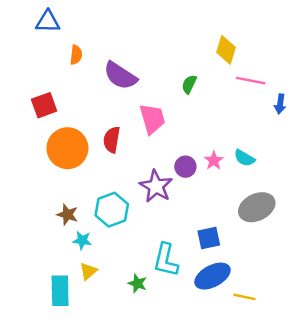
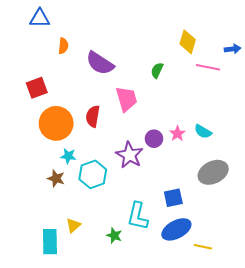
blue arrow: (280, 104) -> (232, 49), moved, turned -105
cyan star: (82, 240) -> (68, 156), moved

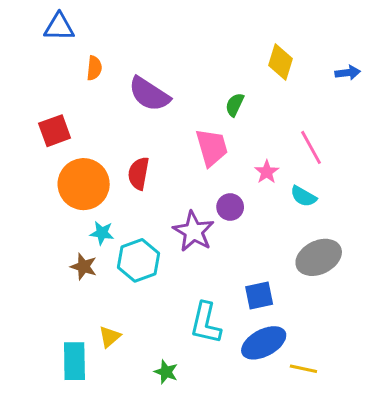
pink line: (208, 67) -> (311, 147), moved, turned 50
pink trapezoid: (126, 99) -> (212, 147), moved
pink star: (177, 134) -> (267, 172), moved
green star: (114, 236) -> (166, 372), moved

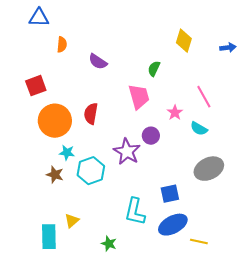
purple semicircle: (149, 94) -> (98, 62), size x0.7

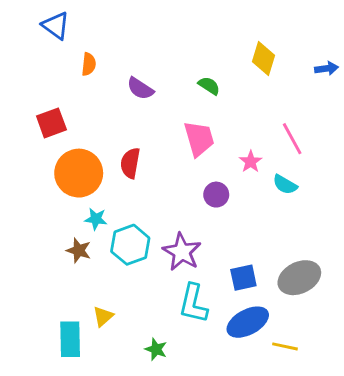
blue triangle: (39, 18) -> (56, 26), turned 35
green semicircle: (154, 69) -> (209, 86), moved, turned 98
purple star: (127, 152) -> (182, 252), moved
gray ellipse: (209, 169) -> (299, 278), moved

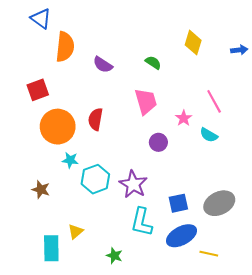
orange semicircle: (89, 64) -> (65, 47), size x1.8
brown star: (79, 250) -> (41, 190), moved

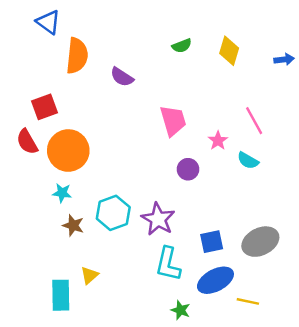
green semicircle: (153, 63) -> (182, 46), moved, turned 126
red semicircle: (95, 119) -> (27, 142), moved, turned -40
cyan star: (70, 160) -> (62, 193), moved
brown star: (41, 190) -> (73, 225), moved
green star: (114, 256) -> (181, 310), moved

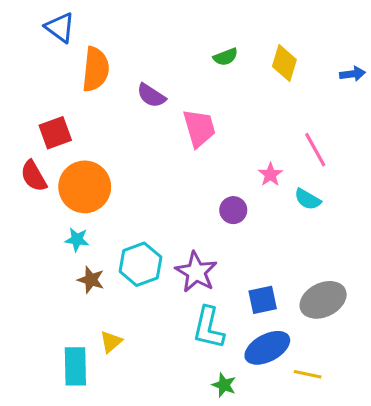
pink trapezoid: (173, 121) -> (199, 128), moved

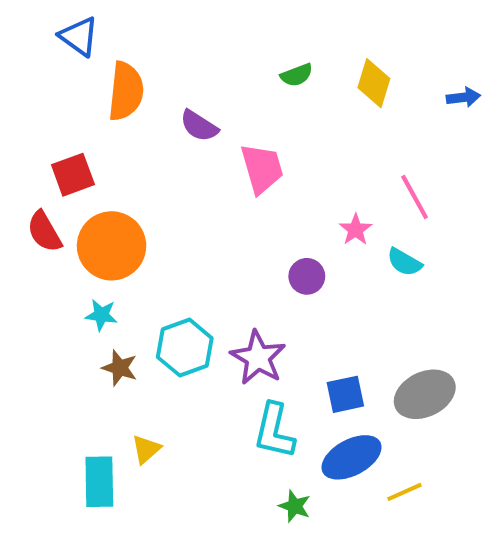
yellow line: (308, 374) -> (404, 492), turned -36

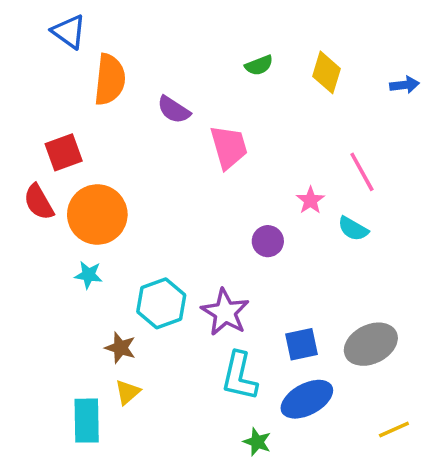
brown star: (120, 368) -> (120, 348), moved
yellow line: (404, 492) -> (394, 429), moved

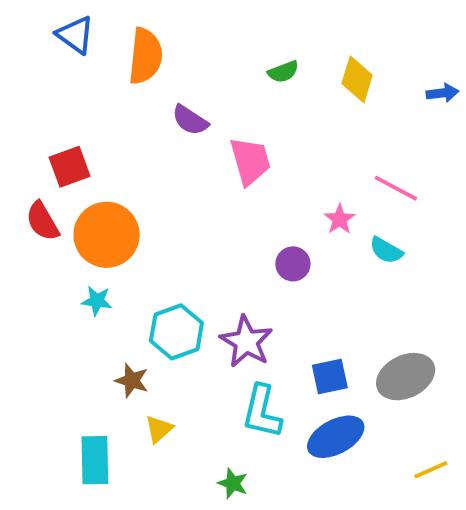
orange semicircle: (110, 80) -> (145, 56), moved
pink line: (362, 172) -> (396, 188), turned -33
yellow triangle: (128, 392) -> (159, 429), moved
green star: (257, 442) -> (233, 483), moved

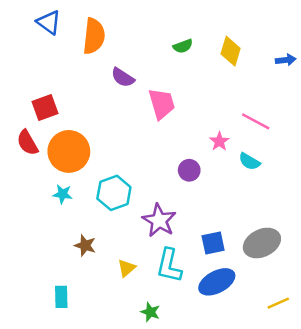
cyan hexagon: (176, 332) -> (114, 193), moved
yellow triangle: (159, 429) -> (127, 268), moved
cyan rectangle: (95, 460) -> (61, 297), size x0.7

